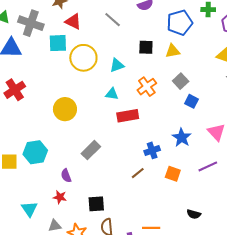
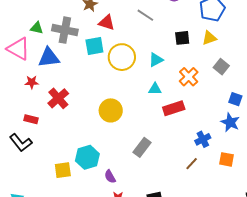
blue square: (191, 101) -> (235, 99), moved
purple semicircle: (66, 176) -> (110, 177), moved

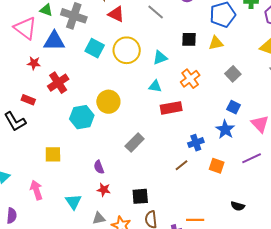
cyan square: (94, 46) -> (95, 48), moved, turned 30
gray square: (221, 67) -> (233, 74), moved
cyan hexagon: (87, 157) -> (82, 117), moved

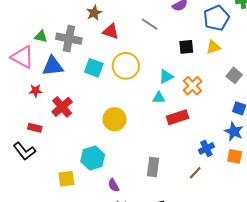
cyan triangle: (160, 58) -> (166, 77), moved
cyan hexagon: (82, 117) -> (93, 158), moved
gray rectangle: (135, 142) -> (153, 167), moved, turned -30
orange square: (217, 166) -> (235, 156), moved

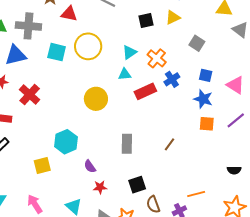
yellow circle: (114, 119) -> (96, 99), moved
blue cross: (206, 148) -> (172, 79), moved

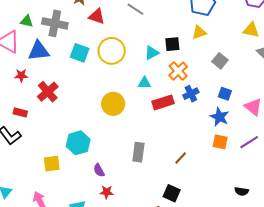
black square: (146, 21) -> (172, 44), moved
cyan triangle: (129, 52) -> (152, 53), moved
black square: (137, 185) -> (172, 193), moved, turned 36

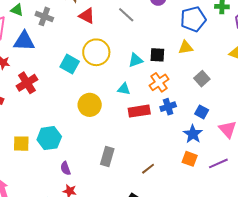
gray cross: (55, 23) -> (44, 16), size x0.7
cyan square: (80, 53) -> (70, 64), moved
yellow square: (52, 164) -> (21, 144), moved

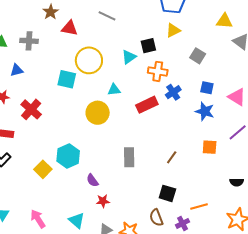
blue triangle: (24, 41) -> (17, 70), size x0.6
orange cross: (159, 82) -> (158, 71), turned -30
cyan triangle: (124, 89) -> (114, 90), moved
yellow square: (21, 144) -> (43, 169), turned -30
orange square: (190, 159) -> (210, 147), moved

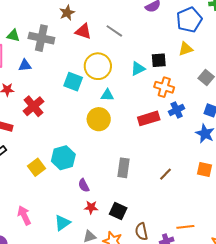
gray line: (107, 16) -> (114, 31), moved
gray cross: (29, 41) -> (41, 38), size x1.4
cyan triangle: (114, 90) -> (107, 95), moved
black square: (167, 193) -> (118, 211), moved
cyan triangle: (77, 221) -> (62, 223), turned 36

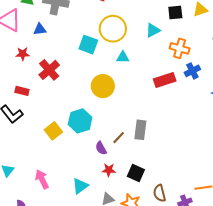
black square: (159, 60) -> (175, 13), moved
yellow circle: (99, 119) -> (103, 86), moved
brown line: (166, 174) -> (119, 138), moved

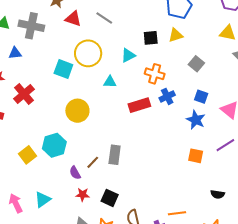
cyan triangle: (123, 57) -> (110, 82), moved
cyan triangle: (80, 186) -> (43, 200), moved

